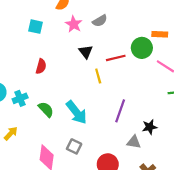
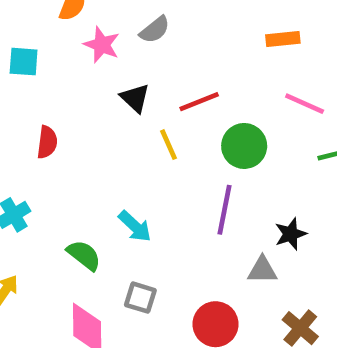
green circle: (142, 48) -> (244, 146), moved
green semicircle: (46, 109) -> (84, 255), moved
cyan arrow: (77, 112) -> (135, 226), size x0.7

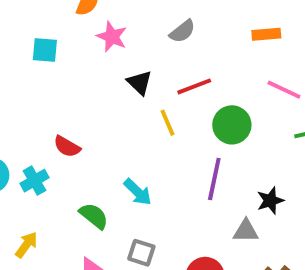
gray semicircle: (155, 30) -> (182, 31), moved
red semicircle: (47, 142) -> (67, 147), moved, turned 112

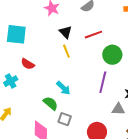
cyan square: (45, 50) -> (16, 34), moved, size x1.5
yellow line: (167, 123) -> (66, 51), moved
green semicircle: (94, 216) -> (51, 103), moved

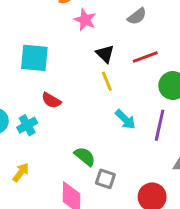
cyan arrow: (63, 88) -> (125, 119), moved

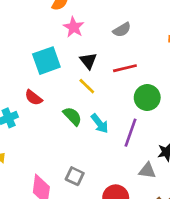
cyan square: (34, 58) -> (46, 61), moved, turned -32
yellow line: (107, 81) -> (87, 86), turned -30
green semicircle: (85, 157) -> (72, 116), moved

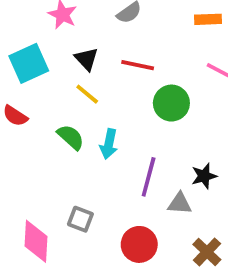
red line: (125, 68) -> (138, 65), turned 30
cyan arrow: (100, 123) -> (109, 144), turned 55
purple line: (131, 133) -> (149, 177), moved

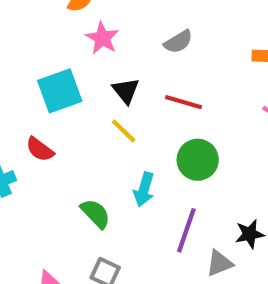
green circle: (171, 103) -> (198, 160), moved
green semicircle: (71, 137) -> (95, 214), moved
gray triangle: (180, 203) -> (219, 263), turned -30

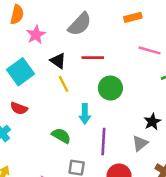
pink star: (102, 38) -> (36, 35), turned 30
gray semicircle: (178, 42) -> (80, 24), size x1.5
yellow line: (124, 131) -> (63, 84), turned 35
purple line: (186, 230) -> (103, 142), moved

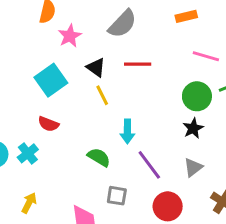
green circle: (110, 88) -> (197, 96), moved
black star: (152, 122) -> (193, 128), moved
purple line: (103, 142) -> (149, 165), turned -40

